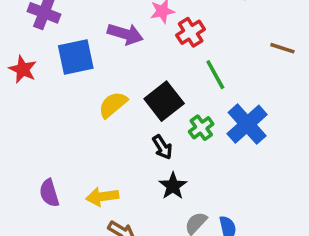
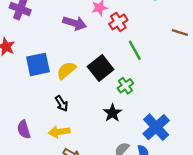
blue square: (76, 57) -> (38, 64), moved
blue cross: (247, 124) -> (156, 127), moved
black arrow: (162, 147) -> (62, 103), moved
black star: (173, 186) -> (112, 113), moved

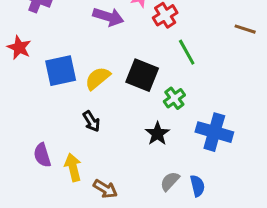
black square: (101, 68) -> (142, 75), turned -30
blue cross: (156, 127) -> (214, 132), moved, turned -32
yellow arrow: (59, 132) -> (73, 167), moved, turned 84

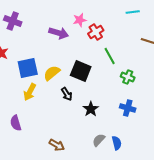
green cross: (174, 98) -> (128, 77), moved, turned -32
black arrow: (91, 121) -> (67, 94), moved
blue cross: (214, 132) -> (128, 108), size x0.7
yellow arrow: (73, 167) -> (30, 92), moved, turned -138

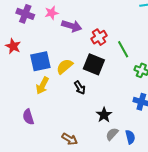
pink star: (80, 20) -> (51, 13), moved
red cross: (96, 32) -> (99, 37), moved
black star: (91, 109) -> (104, 115), moved

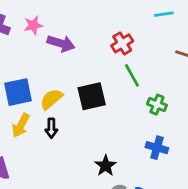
red cross: (99, 37) -> (122, 43), moved
black square: (94, 64) -> (92, 96), turned -35
black arrow: (80, 88) -> (51, 128), moved, turned 32

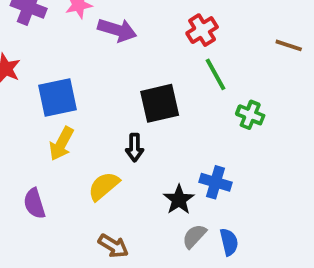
yellow semicircle: (51, 99) -> (104, 186), moved
black arrow: (51, 128) -> (135, 148), moved
blue cross: (157, 148) -> (216, 182), moved

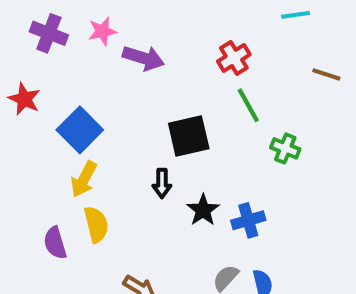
blue square: (57, 97) -> (80, 130), turned -33
blue cross: (216, 182) -> (248, 220), turned -32
yellow semicircle: (104, 186) -> (96, 224), moved, turned 116
black star: (179, 200) -> (203, 210), moved

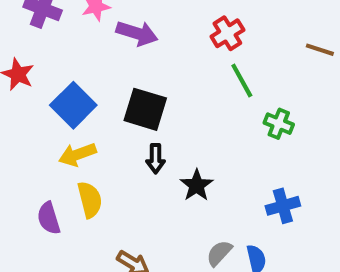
black square: (189, 136) -> (145, 109), moved, turned 30
yellow arrow: (84, 179) -> (77, 154), turned 42
blue cross: (248, 220) -> (283, 206), moved

